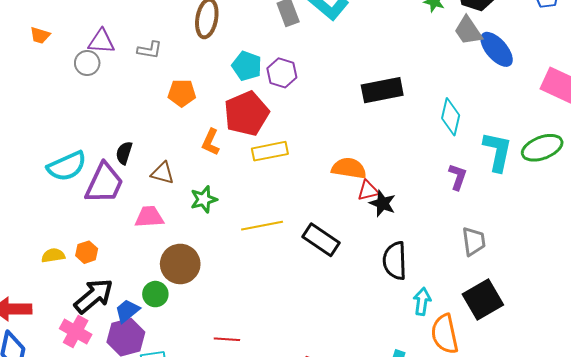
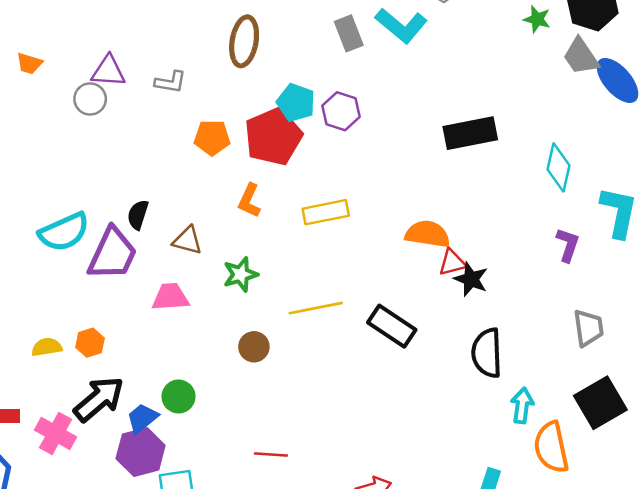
red pentagon: (246, 114) -> (273, 137), moved
brown circle: (180, 264) -> (254, 347), moved, size x0.6
pink cross: (76, 331) -> (56, 433), moved

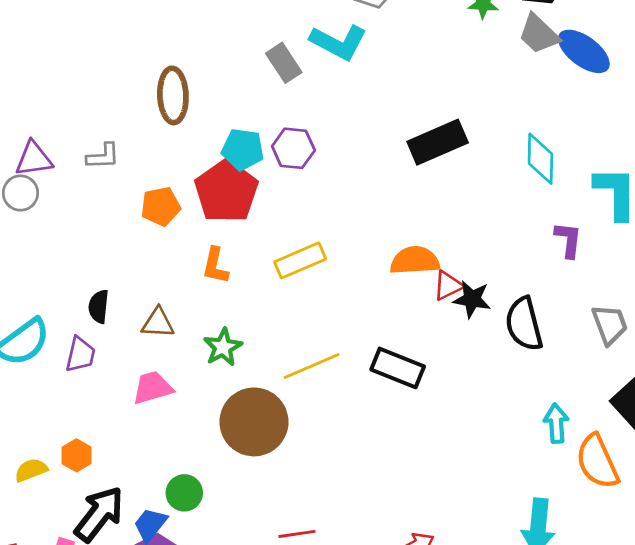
purple trapezoid: (113, 254) -> (80, 355), size x0.6
brown circle: (254, 347) -> (254, 422), size x2.0
black semicircle: (487, 353) -> (524, 324), moved

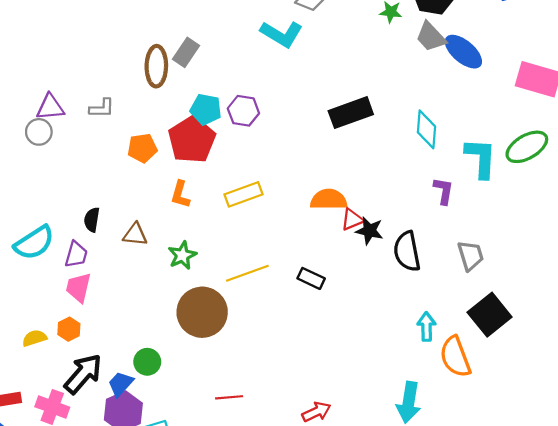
gray rectangle: (284, 63) -> (186, 52), moved, turned 64
black rectangle: (398, 368) -> (311, 278), size x0.7
pink trapezoid: (153, 388) -> (78, 287), moved, turned -64

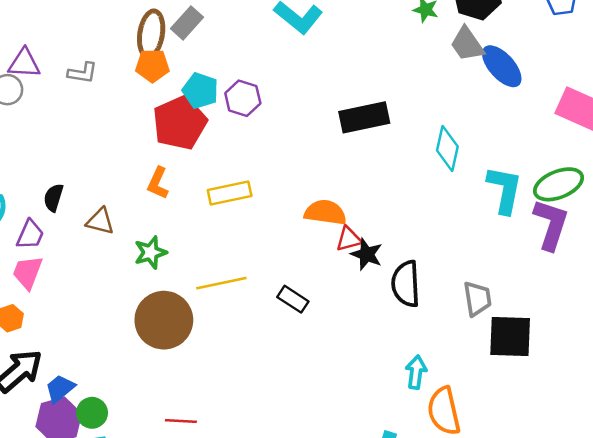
orange pentagon: (142, 148) -> (152, 66), moved
purple L-shape: (444, 191) -> (551, 224), moved, size x1.6
black square: (490, 315) -> (510, 336), moved, turned 33
green circle: (147, 362) -> (92, 413), moved

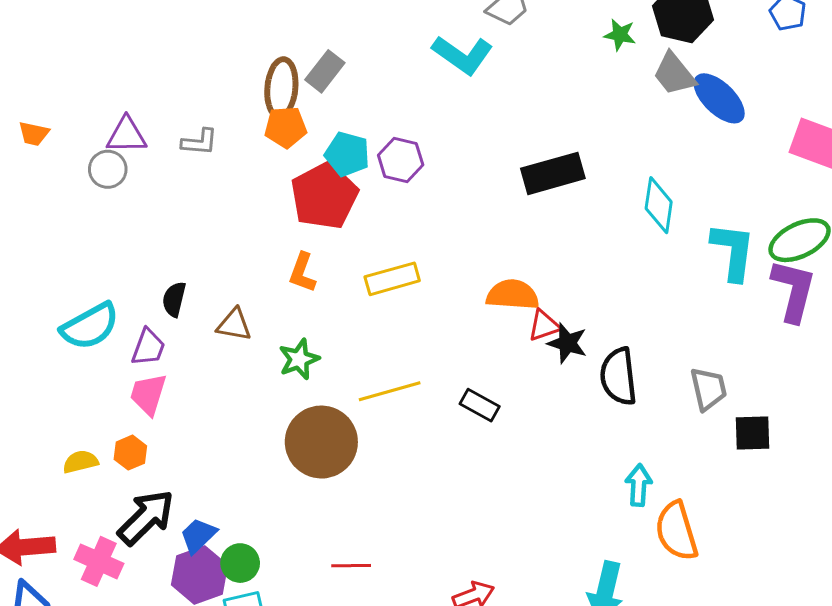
black square: (510, 336) -> (752, 433), size x0.7

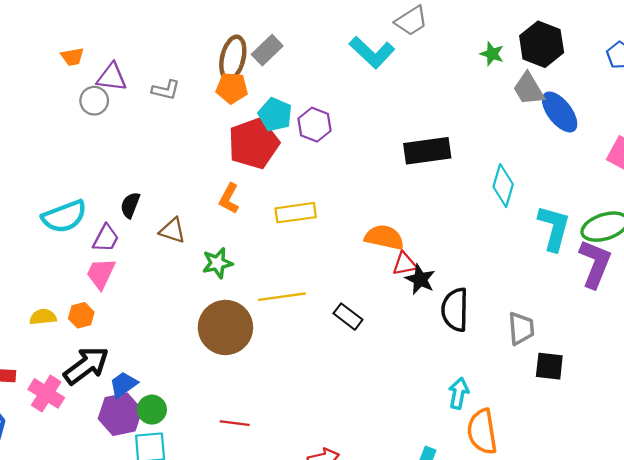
orange trapezoid: (34, 134) -> (72, 57), moved, turned -30

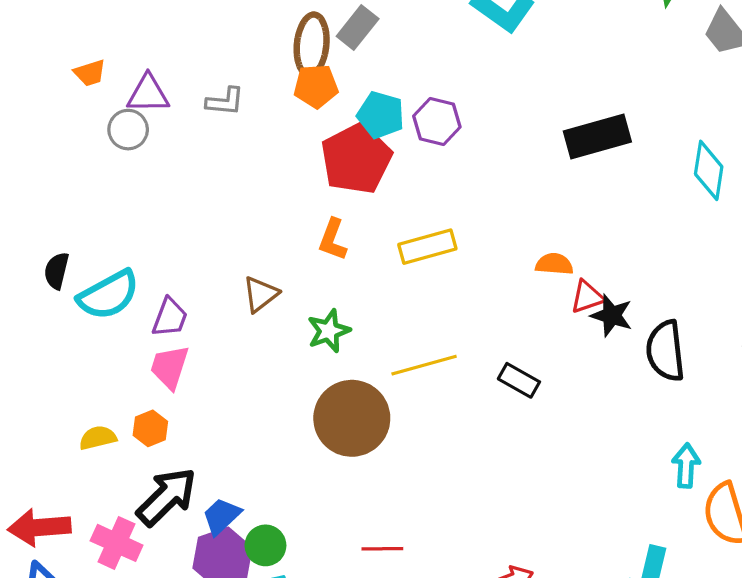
black semicircle: (130, 205) -> (57, 271), moved
brown triangle: (172, 230) -> (260, 294), turned -48
orange semicircle: (384, 237) -> (554, 264), size x0.7

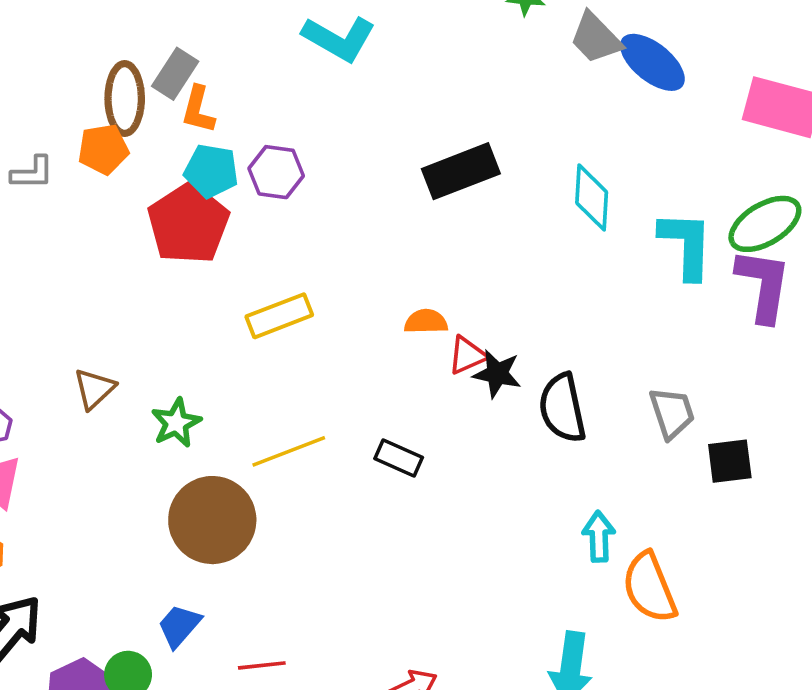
orange pentagon: (316, 86) -> (103, 149), moved
orange L-shape: (333, 239) -> (198, 110), moved
blue trapezoid: (221, 516) -> (179, 626), moved

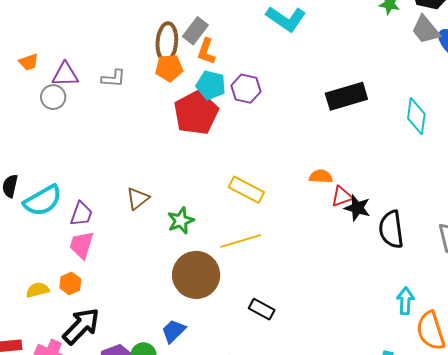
orange pentagon: (103, 149) -> (169, 68), moved
yellow rectangle: (279, 316) -> (246, 190), moved, turned 44
black rectangle: (399, 458) -> (262, 309), moved

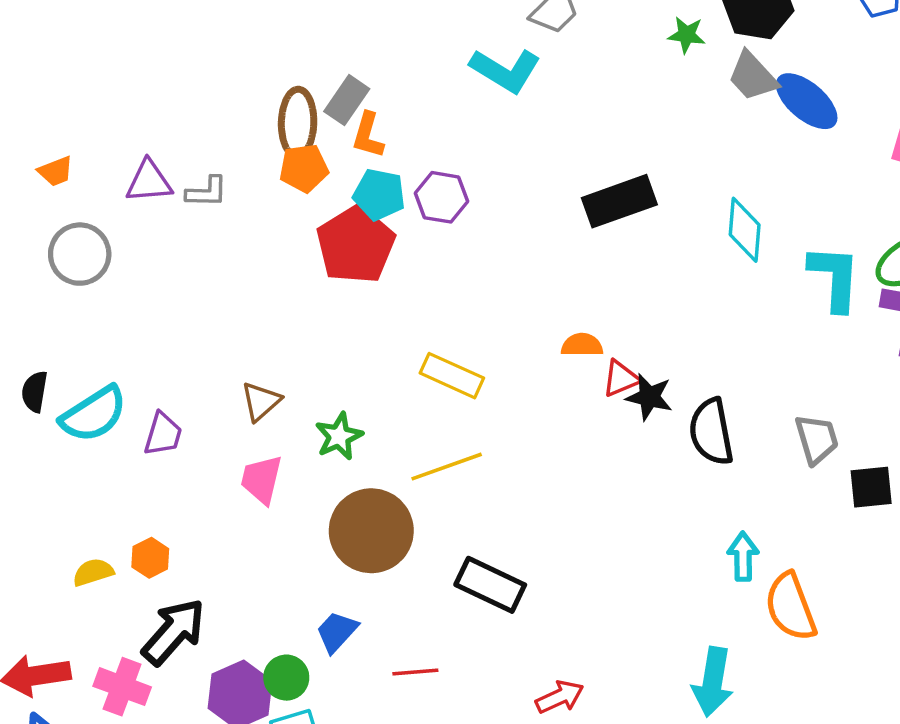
purple triangle: (65, 74) -> (149, 182), moved
gray circle: (53, 97) -> (80, 254), moved, size x1.4
pink trapezoid: (82, 245) -> (262, 479), moved
black rectangle: (262, 309) -> (490, 585), size x1.5

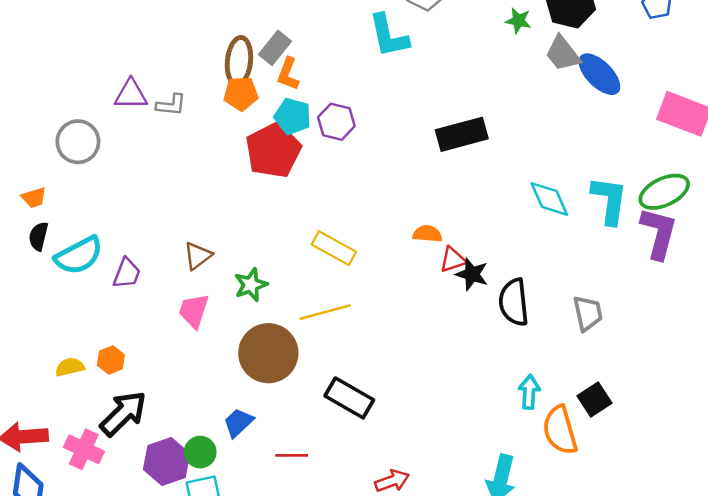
cyan L-shape: (505, 70) -> (389, 36), turned 42
orange trapezoid: (56, 171) -> (34, 198), moved
cyan diamond: (745, 230) -> (549, 199), moved, turned -33
black square: (871, 487) -> (594, 399), moved, turned -32

